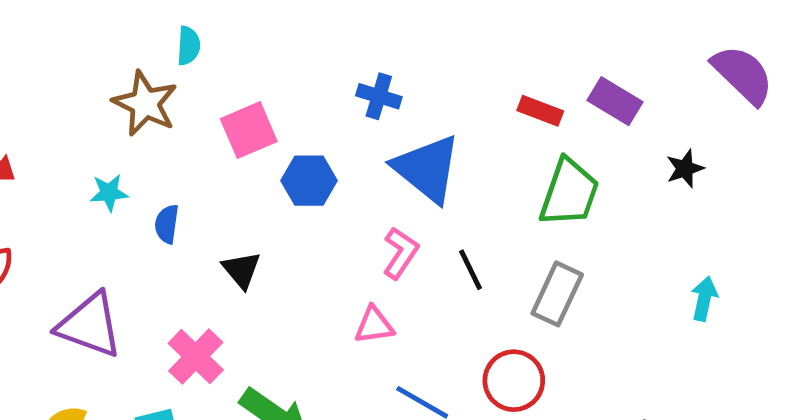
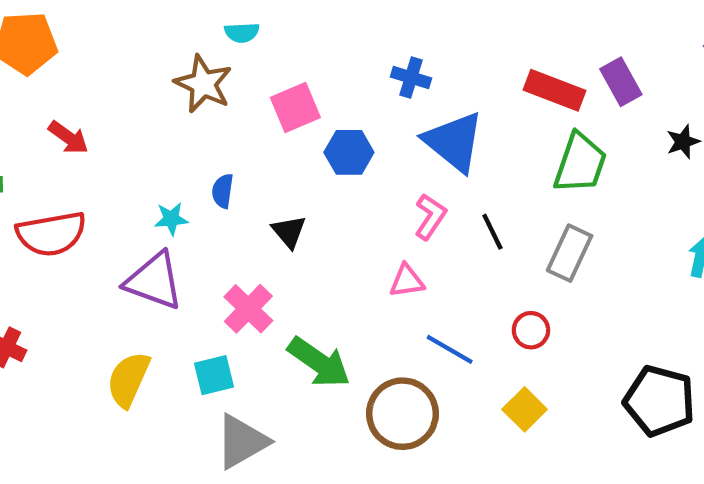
cyan semicircle: (188, 46) -> (242, 33), turned 84
purple rectangle: (615, 101) -> (621, 82), turned 30
red rectangle: (540, 111) -> (555, 90), size x1.5
cyan star: (109, 193) -> (171, 219), moved
red circle: (514, 381) -> (531, 330), size x0.7

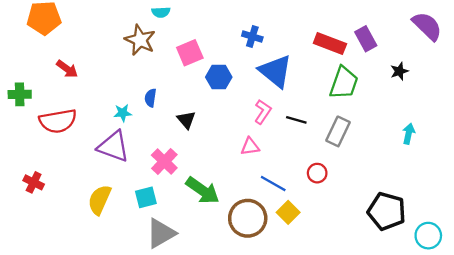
black line: (492, 232) -> (296, 120), turned -48
yellow square: (525, 409) -> (288, 212), moved

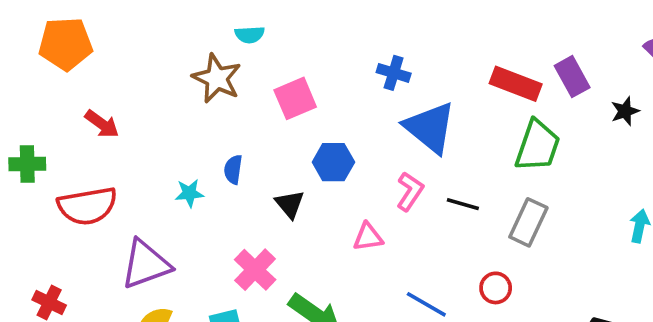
black star: (399, 71) -> (625, 111), moved
blue hexagon: (219, 77) -> (333, 162), moved
purple triangle: (113, 146) -> (146, 264), moved, turned -40
pink triangle: (250, 146) -> (368, 237), moved

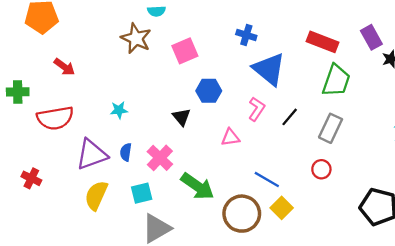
purple rectangle: (572, 77) -> (371, 37), moved
blue semicircle: (233, 169) -> (126, 152), moved
black line: (463, 204) -> (290, 117), turned -66
red circle: (496, 288) -> (321, 169), moved

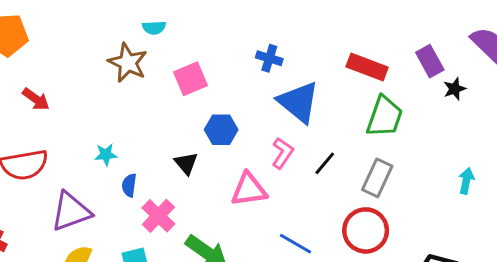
pink triangle: (230, 137) -> (249, 190), size x1.5
blue semicircle: (126, 152) -> (129, 185), moved
red circle: (321, 169) -> (366, 230), size x1.8

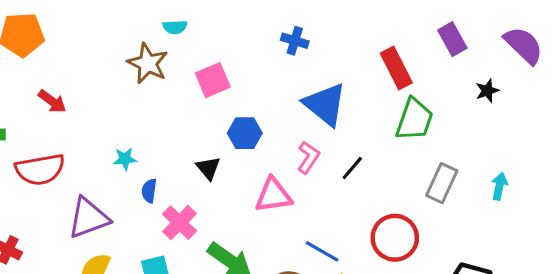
blue cross: (269, 58) -> (295, 41), moved
purple rectangle: (430, 61) -> (452, 39), moved
red rectangle: (367, 67) -> (396, 68), turned 42
gray rectangle: (377, 178) -> (442, 183), moved

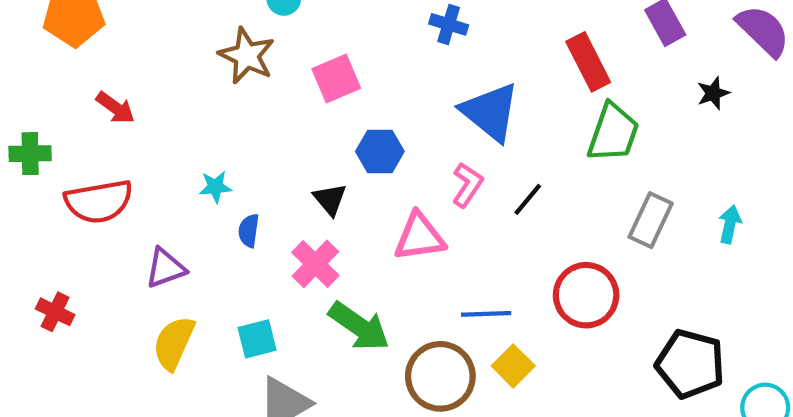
purple triangle: (89, 218) -> (165, 268), size x0.7
pink cross: (180, 223) -> (315, 264), moved
blue line: (322, 251) -> (486, 314), turned -32

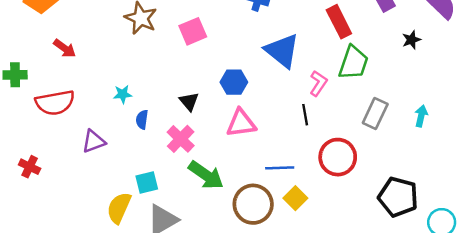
blue hexagon: (380, 151) -> (234, 82), moved
pink L-shape: (467, 185) -> (318, 83), moved
black line: (528, 199) -> (305, 115), moved, turned -50
yellow semicircle: (174, 343) -> (119, 208), moved

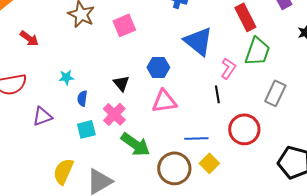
red arrow: (65, 48) -> (29, 38), moved
cyan square: (147, 182) -> (86, 129), moved

